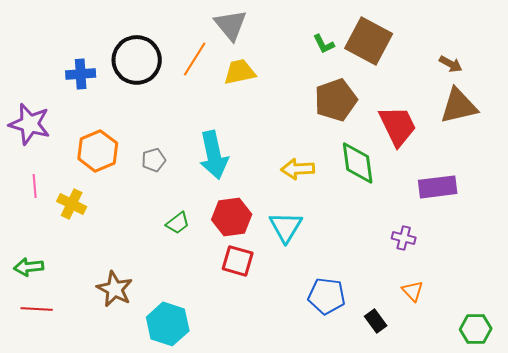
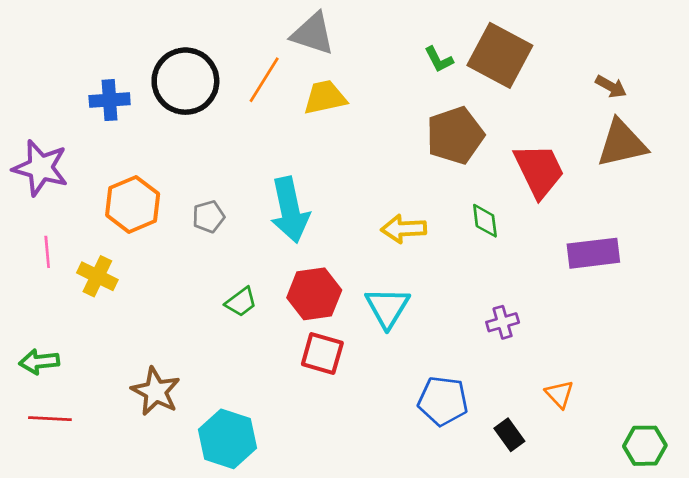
gray triangle: (231, 25) -> (313, 34), turned -33
green diamond: (358, 163) -> (485, 221), size x0.6
purple cross: (404, 238) -> (503, 322), moved, turned -30

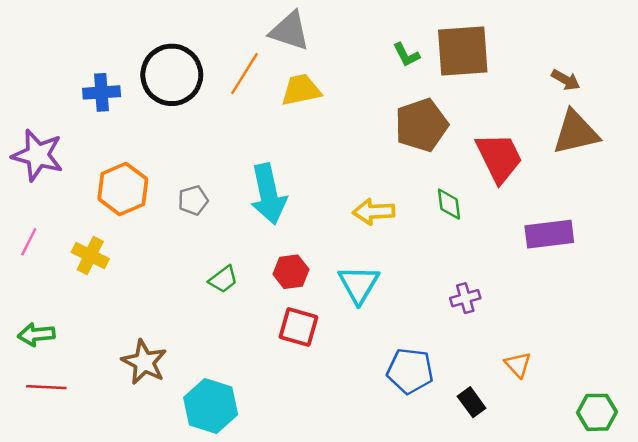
brown square: (500, 55) -> (463, 51), turned -32
pink line: (47, 252) -> (29, 242), moved, turned 32
red hexagon: (314, 294) -> (291, 272), size x0.7

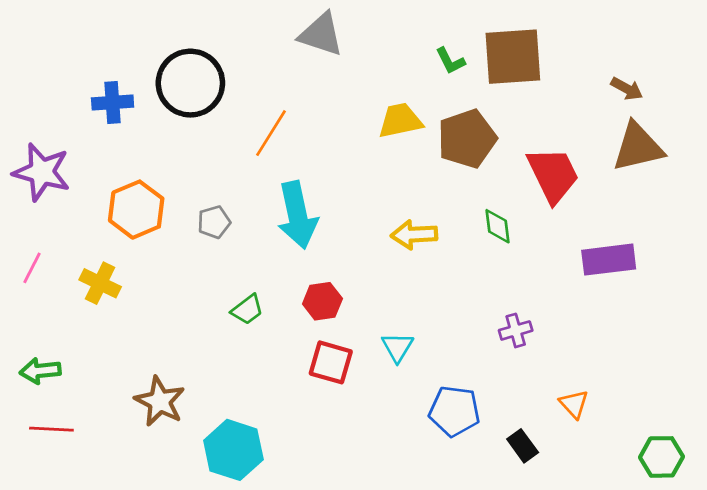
orange line: (245, 74) -> (271, 133), moved
yellow trapezoid: (301, 90) -> (400, 121), moved
cyan triangle: (359, 284) -> (397, 347), moved, size x0.7

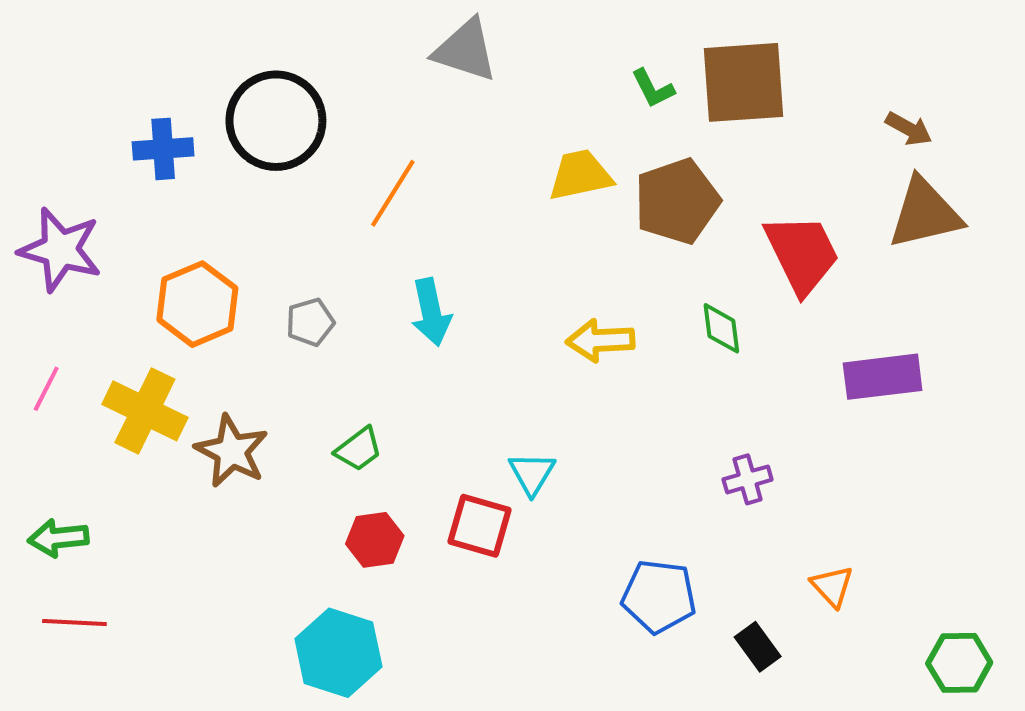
cyan arrow: (297, 215) -> (431, 312), size x0.7
yellow cross: (100, 283) -> (145, 411), size x1.4
red hexagon: (322, 301) -> (375, 540), moved
cyan triangle: (397, 347) -> (532, 473), moved
brown star: (160, 401) -> (232, 451), moved

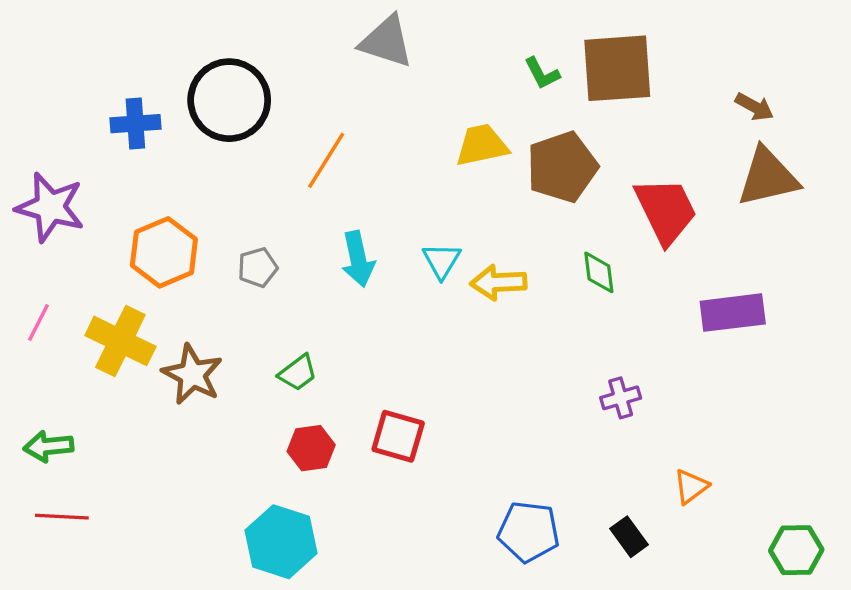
cyan triangle: (532, 473) -> (442, 261), moved
orange triangle: (832, 586) -> (691, 487), turned 36
blue pentagon: (659, 596) -> (529, 532), moved

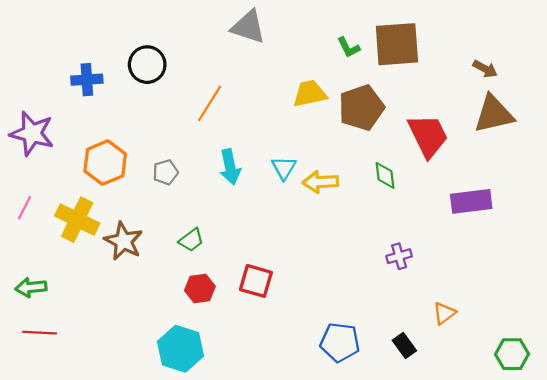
black circle: (229, 100) -> (147, 65), size x0.7

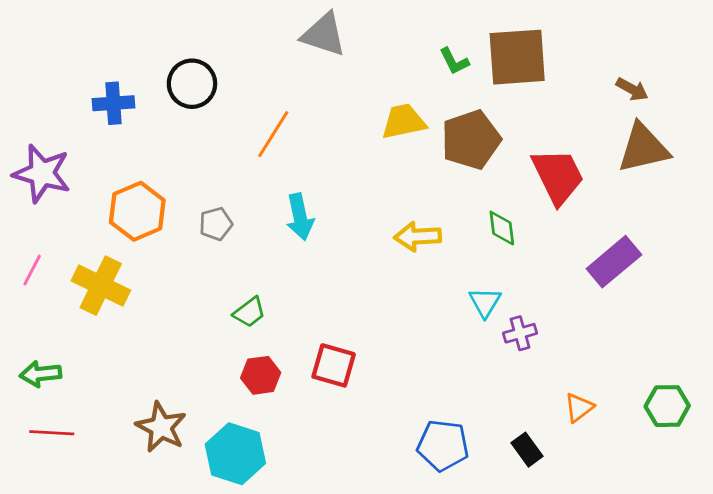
cyan triangle: (284, 168) -> (485, 302), moved
purple rectangle: (471, 201) -> (614, 262), turned -33
brown star: (123, 241) -> (161, 427), moved
green hexagon: (512, 354) -> (667, 406), moved

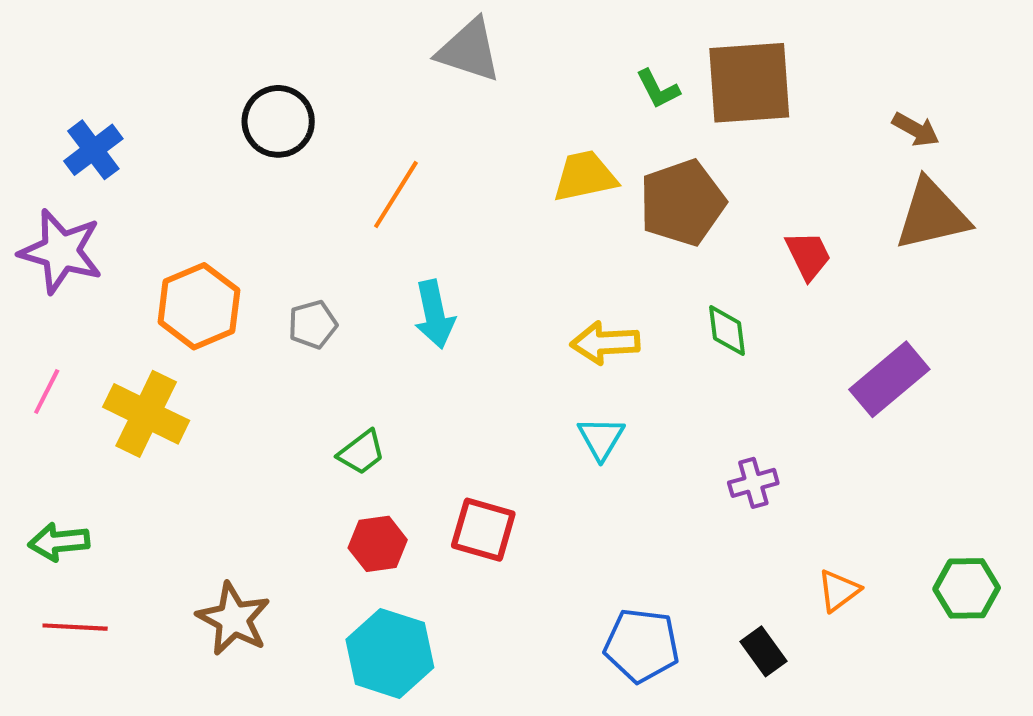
blue cross: (113, 103) -> (93, 150), moved, turned -33
red trapezoid: (558, 176) -> (808, 255), size x0.6
cyan triangle: (485, 302) -> (601, 438), moved
cyan hexagon: (235, 454) -> (390, 653), moved

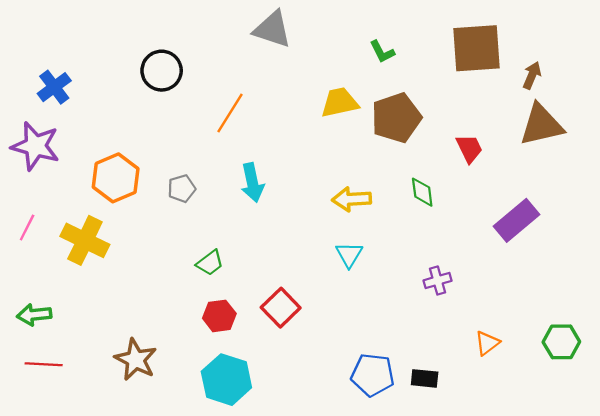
brown square: (749, 83) -> (476, 48), moved
brown arrow: (916, 130) -> (532, 75), turned -96
red square: (483, 530) -> (281, 308), turned 30
black rectangle: (763, 651) -> (425, 378), moved, turned -48

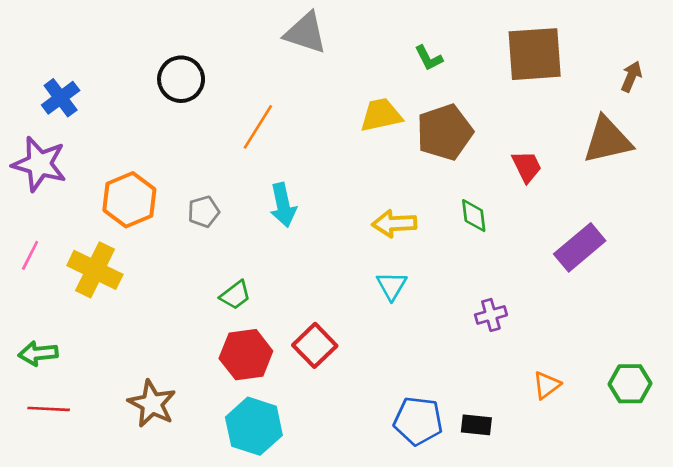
brown arrow: (532, 75) -> (631, 77), moved
red hexagon: (219, 316) -> (246, 355), size x1.4

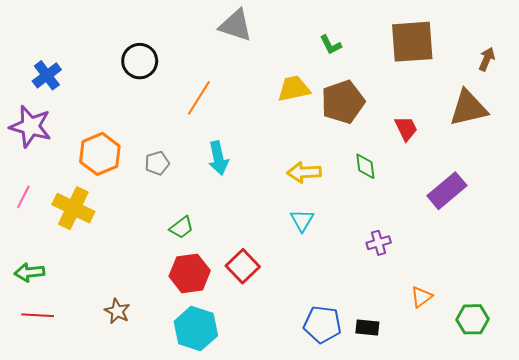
green hexagon: (630, 384) -> (472, 319), moved
brown star: (152, 404) -> (117, 311), size x0.7

